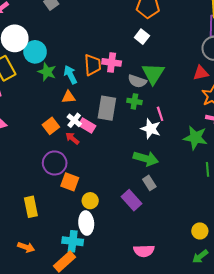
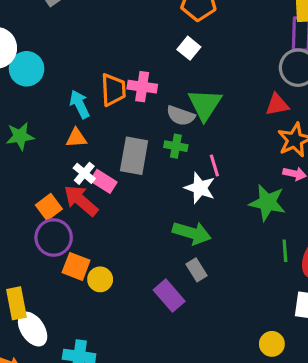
green star: (47, 72) -> (20, 136), moved, turned -30
orange square: (51, 126) -> (49, 207), moved
red arrow: (72, 138) -> (81, 201), size x1.6
yellow circle: (90, 201) -> (100, 279), moved
white ellipse: (86, 223) -> (33, 329), moved, turned -30

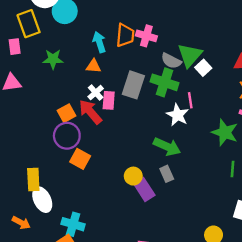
white square: (189, 48) -> (203, 68), moved
green cross: (176, 146) -> (165, 82), size x1.6
pink rectangle: (103, 181) -> (109, 100), turned 54
yellow circle: (100, 279) -> (133, 176), moved

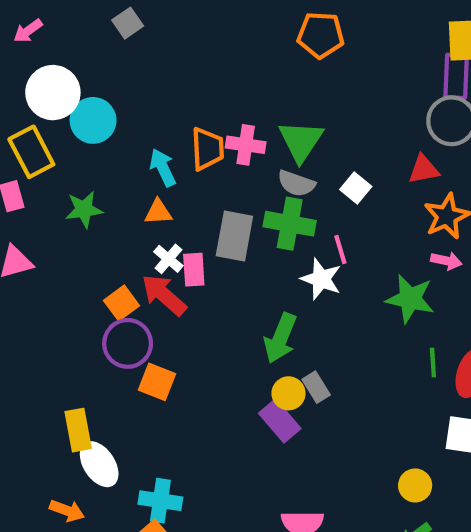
green triangle: (190, 55) -> (301, 141), moved
green arrow: (167, 147) -> (280, 338), moved, turned 96
yellow circle: (133, 176) -> (288, 393), moved

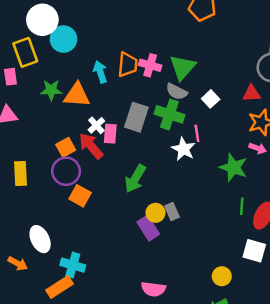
orange triangle: (158, 212) -> (77, 95), moved, size x1.6
green arrow: (280, 338) -> (135, 179), moved
yellow rectangle: (78, 430) -> (21, 174), moved

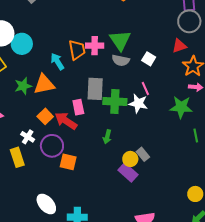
green cross: (169, 114) -> (115, 101), moved
white cross: (96, 125) -> (28, 137), moved
orange square: (66, 147) -> (45, 116), moved
green arrow: (135, 179) -> (107, 137), size x0.6

